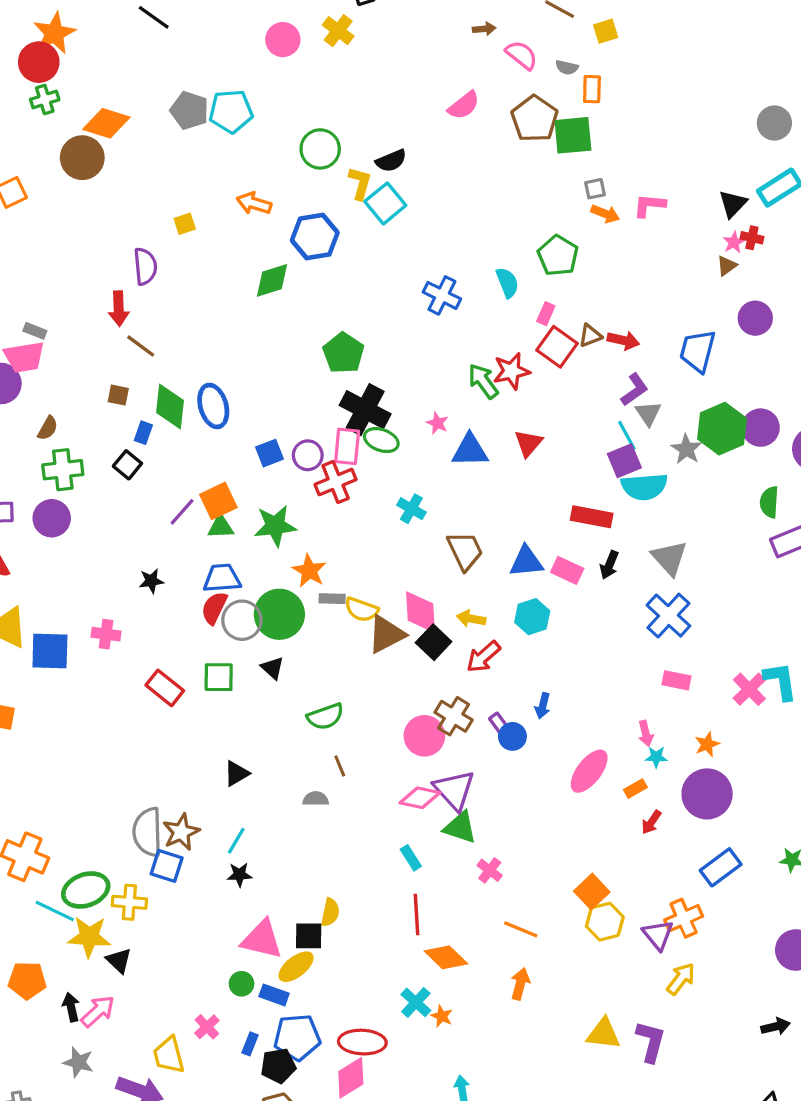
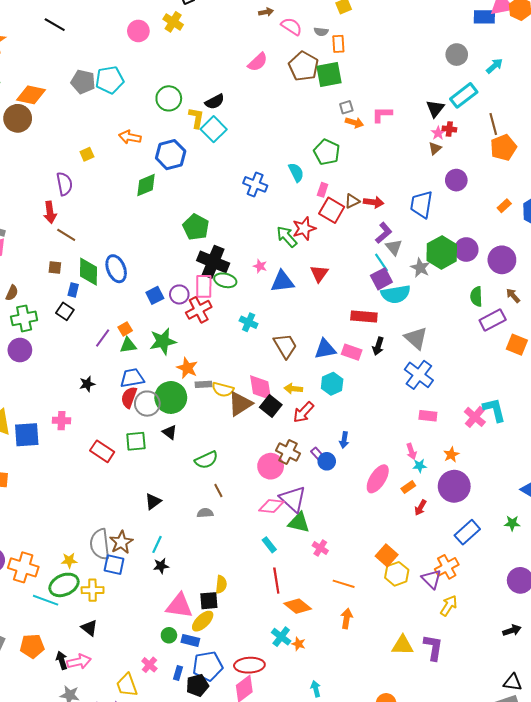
orange square: (218, 501) -> (125, 329), size x0.6
yellow star: (89, 937) -> (69, 560), moved, size x0.6
pink arrow: (98, 1011) -> (79, 662), turned 35

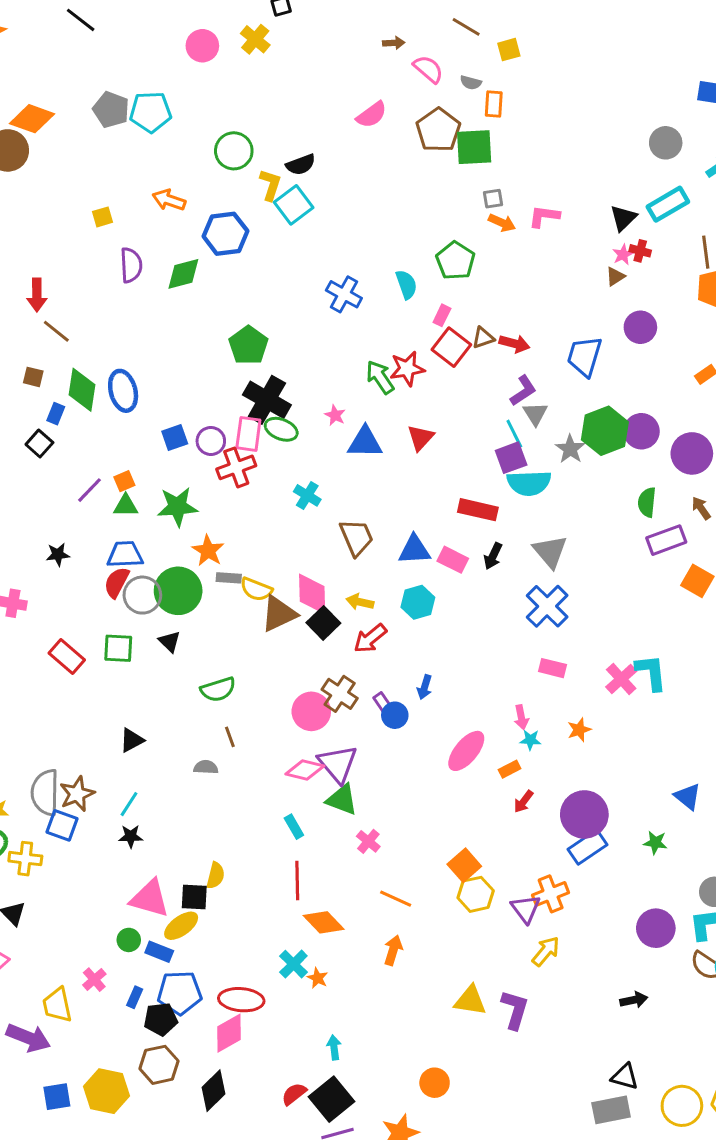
purple semicircle: (64, 184) -> (131, 265), moved
purple circle: (454, 486) -> (584, 814), moved

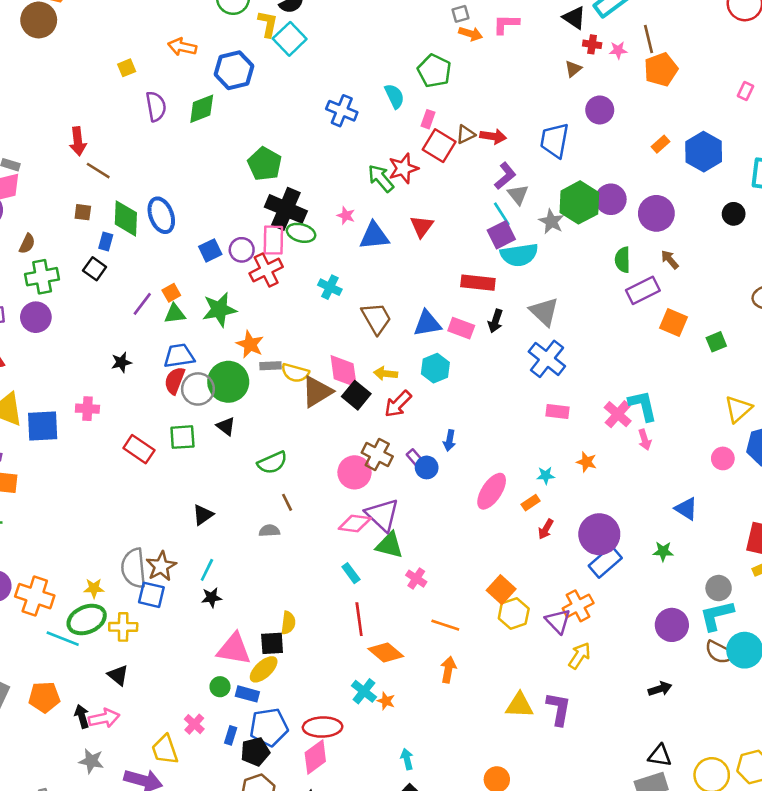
black triangle: (623, 218) -> (574, 18), turned -35
pink star: (623, 255) -> (618, 50), moved, turned 30
pink arrow: (521, 717) -> (645, 440), moved
orange star: (579, 730) -> (587, 462), turned -30

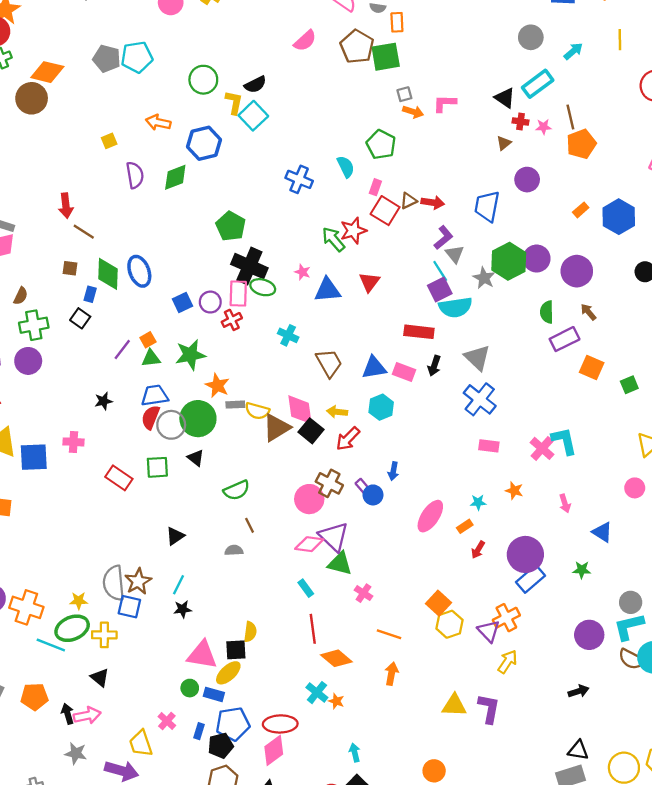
red cross: (266, 270) -> (232, 320), size x0.7
pink arrow: (645, 440) -> (565, 503), moved

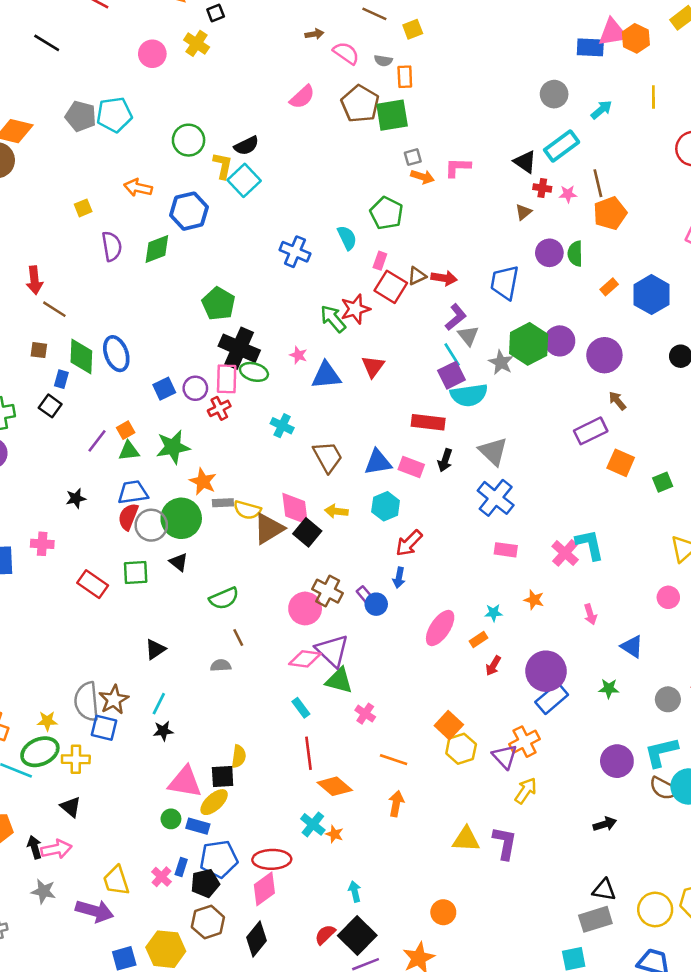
green semicircle: (547, 312) -> (575, 254), moved
red arrow: (348, 439) -> (409, 543), moved
gray circle: (631, 602) -> (668, 699), moved
pink cross: (167, 721) -> (161, 877), moved

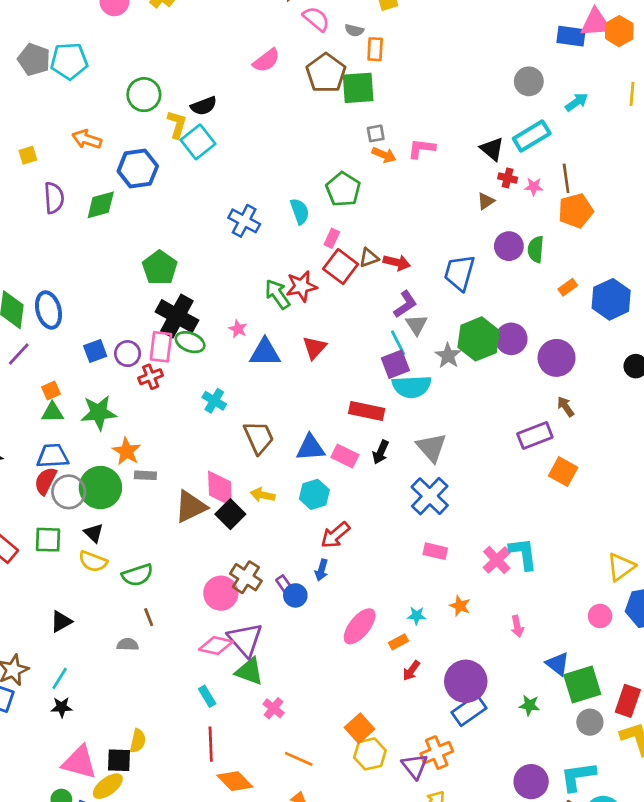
purple line: (97, 441) -> (19, 354), moved
green square: (663, 482) -> (582, 685), moved, size x1.8
yellow semicircle: (247, 510) -> (93, 561), moved

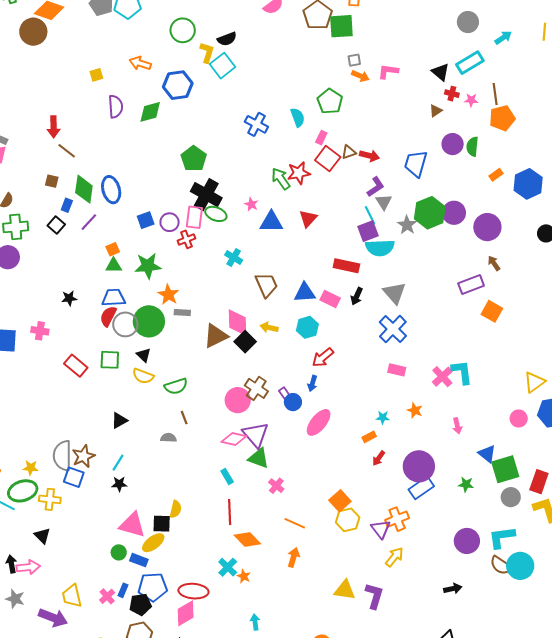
pink ellipse: (360, 626) -> (319, 422), moved

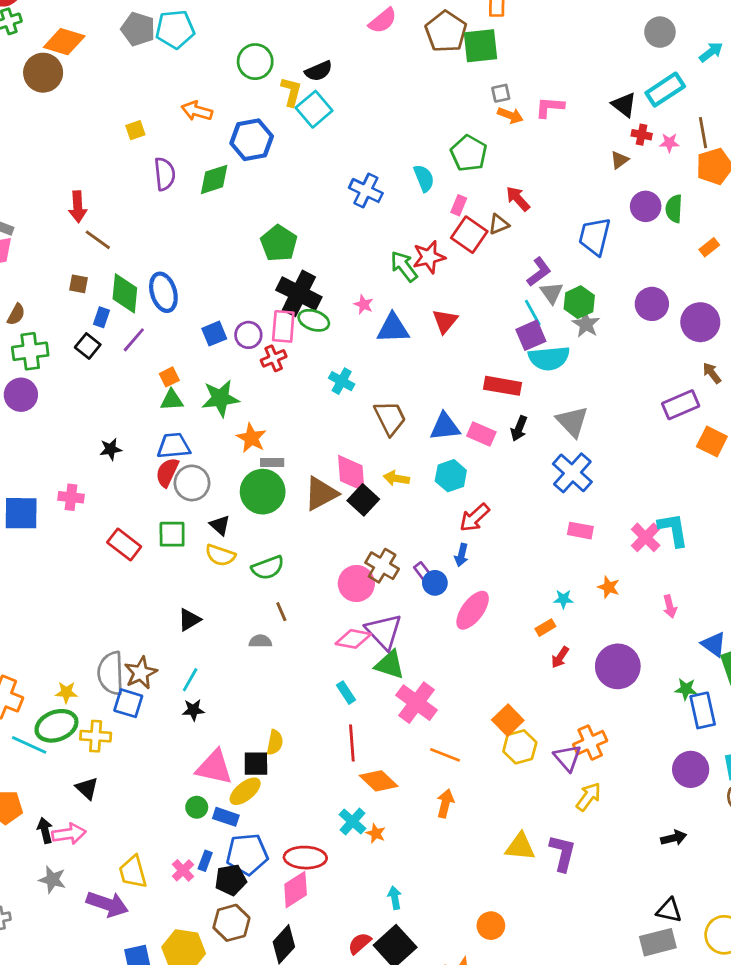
red arrow: (369, 156) -> (518, 199), moved, turned -144
green hexagon: (430, 213) -> (579, 302), moved, size x0.7
green circle: (149, 321) -> (263, 492), moved
pink cross: (276, 486) -> (416, 703), size x1.8
blue rectangle: (421, 488) -> (703, 710), moved, turned -65

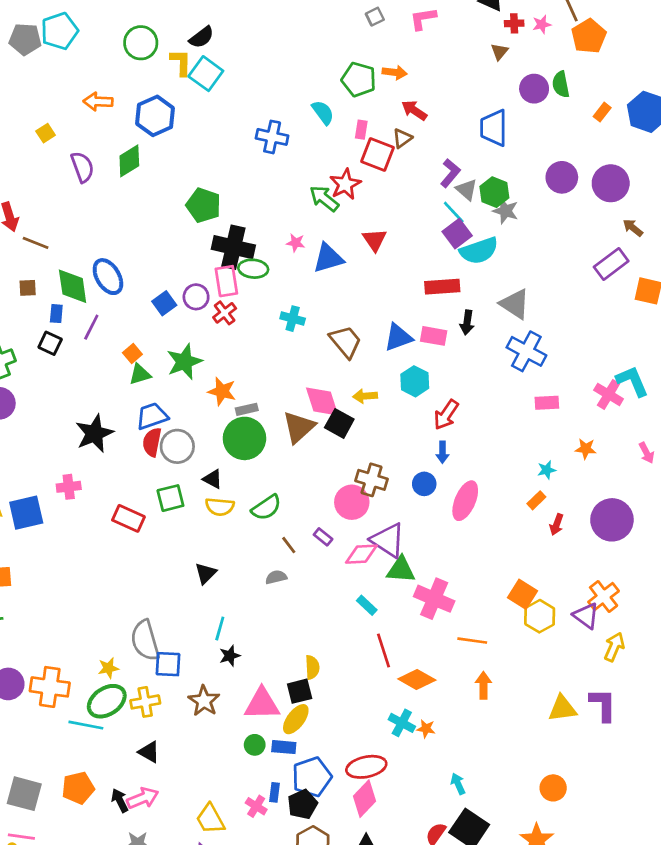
orange arrow: (510, 115) -> (395, 72), moved
black star: (111, 449) -> (94, 433), size x1.8
purple rectangle: (423, 572) -> (323, 537), moved
brown star: (141, 673) -> (204, 701), moved

